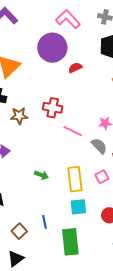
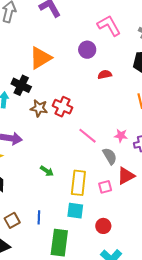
purple circle: (52, 48) -> (87, 50), size x0.6
red cross: (53, 108) -> (63, 107), moved

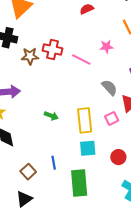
pink line: (87, 136) -> (81, 59), moved
pink star: (121, 136) -> (106, 47), moved

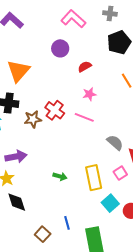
pink star: (106, 47) -> (89, 94), moved
red cross: (53, 49) -> (55, 110), turned 30
cyan square: (88, 148) -> (110, 203), moved, turned -30

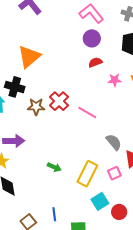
purple circle: (60, 48) -> (92, 38), moved
pink star: (89, 94) -> (115, 80), moved
yellow rectangle: (94, 178) -> (87, 174), turned 30

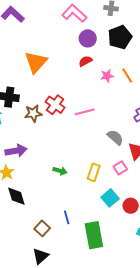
purple circle: (92, 38) -> (88, 38), moved
orange triangle: (29, 57) -> (36, 62), moved
pink line: (87, 113) -> (85, 112), turned -36
yellow rectangle: (87, 174) -> (94, 172), size x0.7

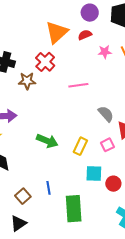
orange triangle: (36, 62) -> (57, 32), moved
red cross: (55, 105) -> (45, 62), moved
green arrow: (60, 171) -> (47, 141), size x1.5
cyan square: (110, 198) -> (94, 174), turned 36

